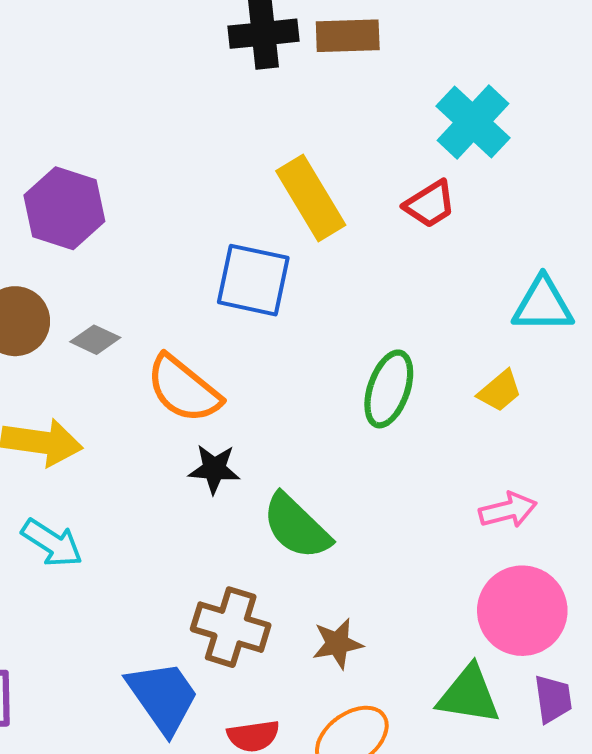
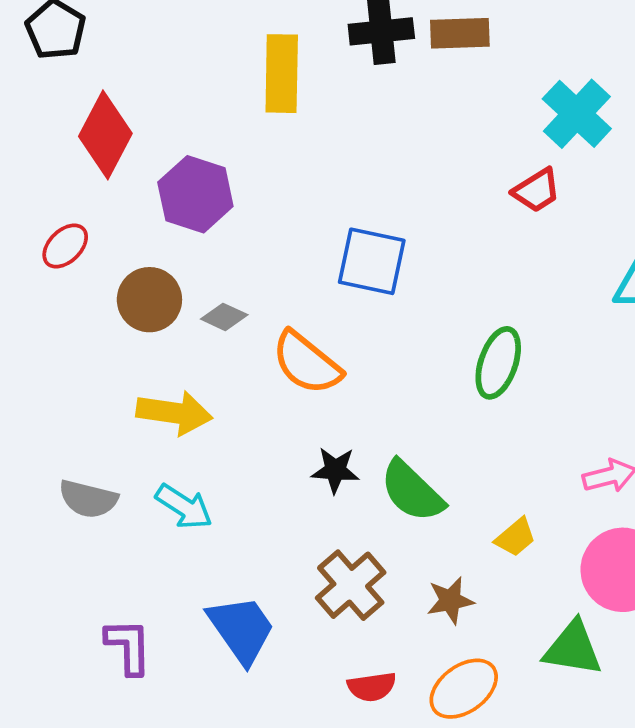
yellow rectangle: (311, 198) -> (282, 74), moved, turned 32
yellow trapezoid: (500, 391) -> (515, 537), moved
black star: (214, 469) -> (335, 470), moved
brown cross: (231, 627) -> (351, 585), turned 32
blue trapezoid: (163, 697) -> (241, 629), moved

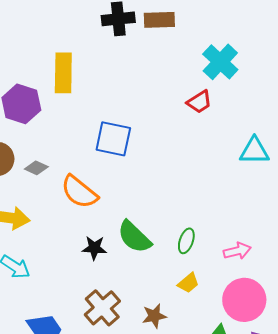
yellow rectangle: (282, 74) -> (63, 73), moved
green ellipse: (498, 363) -> (186, 241), moved, size x0.7
green semicircle: (412, 491) -> (134, 237), moved

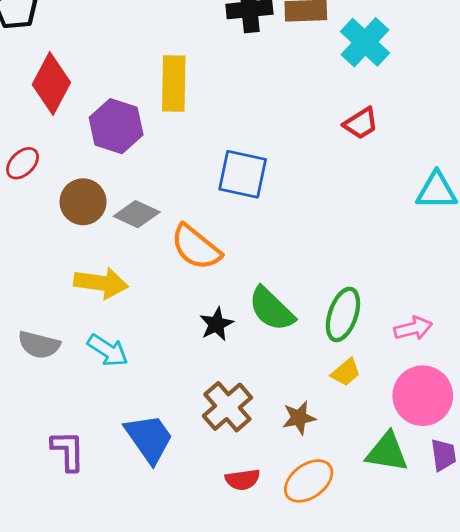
cyan cross: (220, 62) -> (365, 42), moved
gray diamond: (36, 168) -> (137, 214), size x1.4
green ellipse: (186, 241) -> (343, 315), size x1.5
black star: (94, 248) -> (216, 324), turned -30

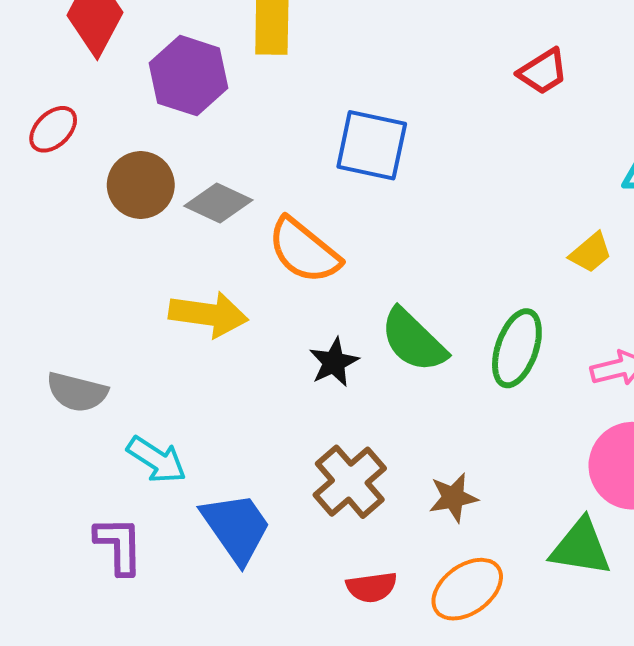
yellow arrow: (101, 283) -> (208, 314), moved
cyan arrow: (108, 350) -> (157, 460), moved
yellow trapezoid: (346, 372) -> (591, 253), moved

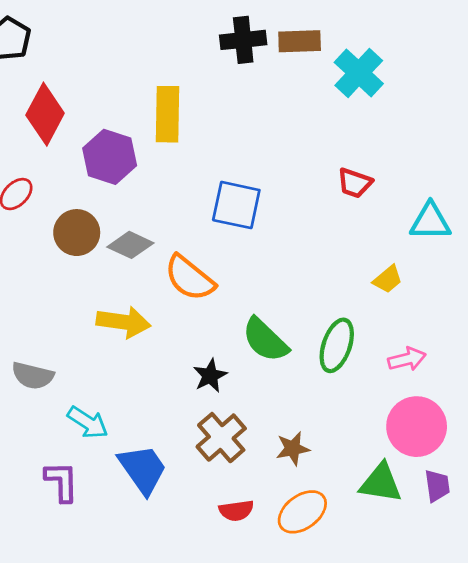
red trapezoid: (543, 72) -> (355, 183), moved, turned 51
black star: (334, 362) -> (210, 376), moved

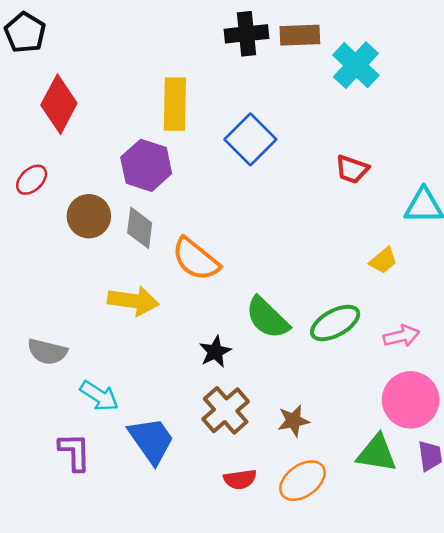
purple hexagon: (110, 157) -> (146, 165), moved
blue square: (236, 205) -> (250, 139), moved, turned 33
gray diamond: (130, 245) -> (140, 228), turned 72
green ellipse: (337, 345) -> (335, 323), turned 42

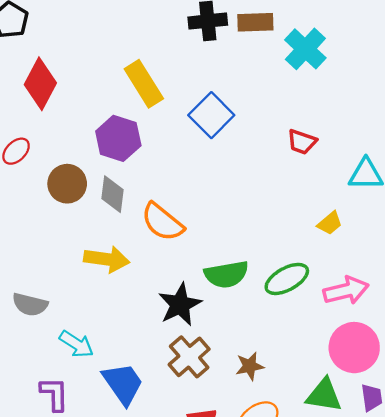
yellow rectangle: (175, 104) -> (144, 84), turned -33
green semicircle: (267, 318) -> (226, 274), turned -54
pink arrow: (401, 336) -> (346, 291), size x1.4
black star: (215, 352) -> (180, 305), size x1.5

